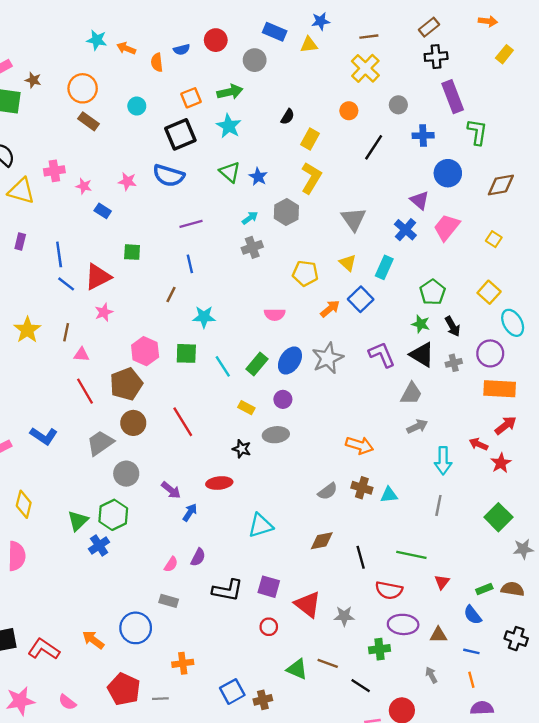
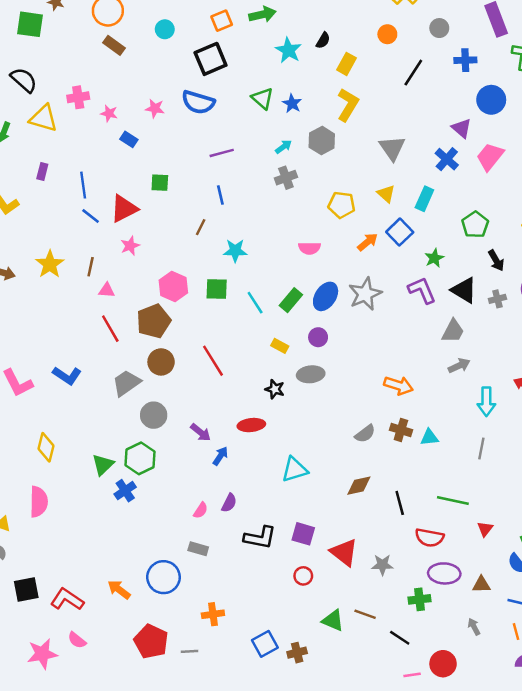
cyan star: (229, 126) -> (288, 50), moved
green star: (421, 324) -> (434, 258), moved, turned 30
pink semicircle: (67, 702) -> (77, 640), moved

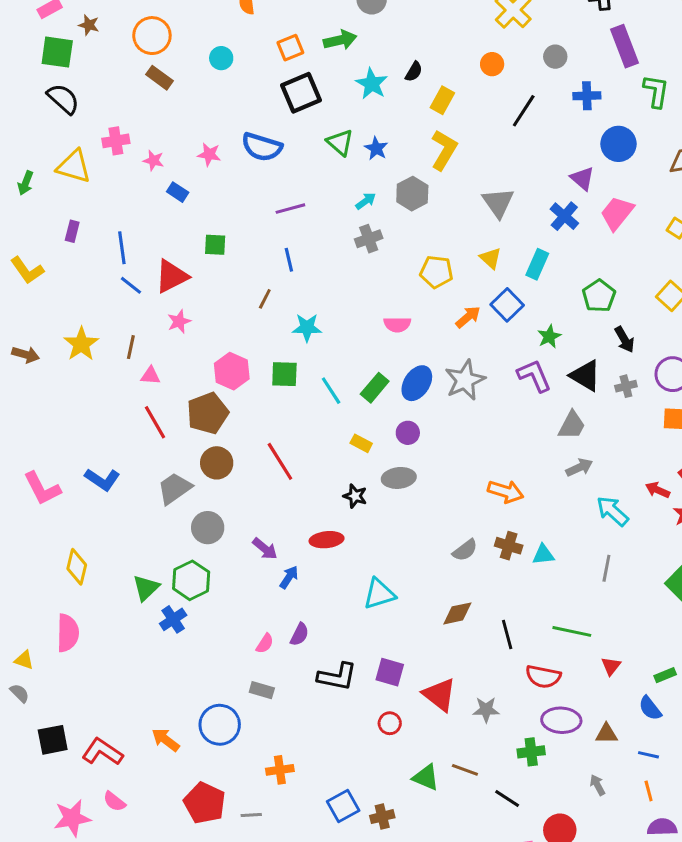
black square: (211, 59) -> (301, 93), moved
black semicircle: (24, 80) -> (63, 99), moved
cyan arrow: (486, 402) -> (612, 511), turned 132

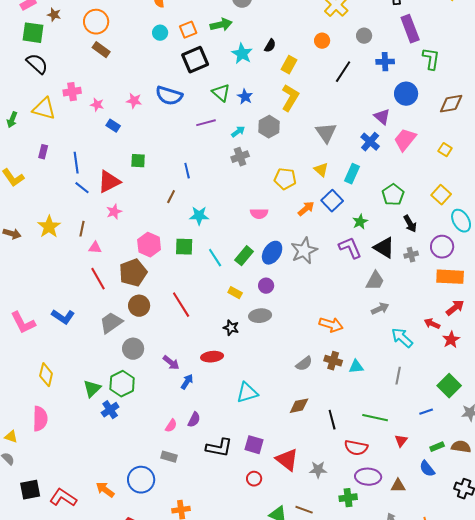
cyan circle: (221, 58) -> (160, 33), moved
purple line: (290, 209) -> (206, 123), moved
blue line: (649, 755) -> (426, 412), moved, turned -32

